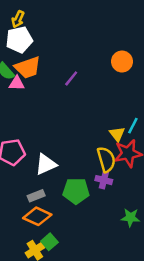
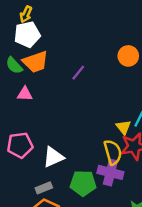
pink triangle: (17, 83) -> (25, 94), moved
purple cross: (104, 180) -> (110, 172), size x1.5

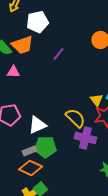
white pentagon: (27, 35) -> (37, 22), moved
yellow semicircle: (113, 152) -> (75, 118), moved, turned -30
green pentagon: (83, 183) -> (45, 147), moved

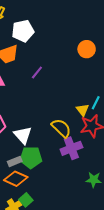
purple line: (58, 54) -> (37, 72), moved
white triangle: (37, 125) -> (23, 135), turned -48
purple cross: (85, 138) -> (71, 148), turned -35

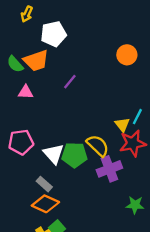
green pentagon: (31, 157) -> (74, 155), moved
gray rectangle: (15, 161) -> (44, 184), turned 64

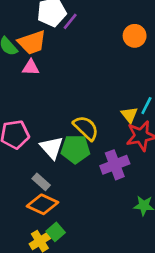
purple line: (70, 82) -> (70, 21), moved
pink triangle: (26, 92) -> (31, 67), moved
yellow semicircle: (98, 146) -> (86, 128), moved

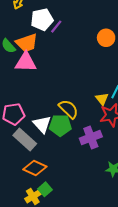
pink triangle: (31, 67) -> (26, 62), size x1.6
gray rectangle: (41, 182) -> (25, 140), moved, size x1.6

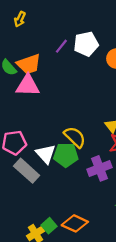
white pentagon: (42, 19) -> (86, 44), moved
orange diamond: (35, 168) -> (75, 223), moved

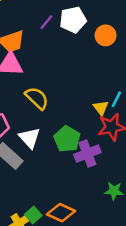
yellow semicircle: (75, 137) -> (37, 98), moved
green pentagon: (66, 155) -> (67, 139), moved, turned 30

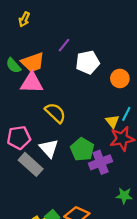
white pentagon: (73, 20) -> (88, 62), moved
orange circle: (106, 35) -> (120, 78), moved

